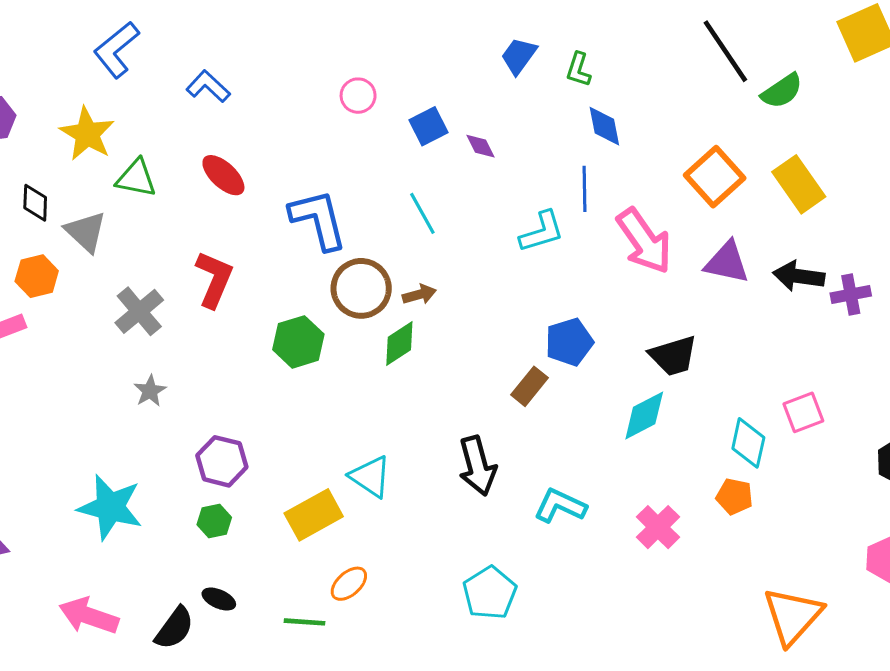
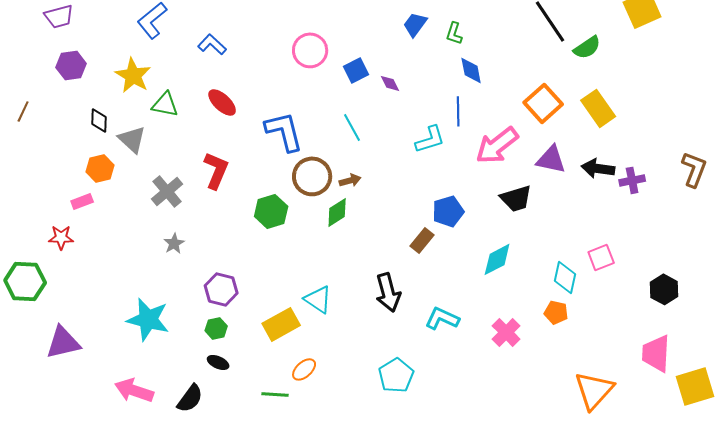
pink circle: (358, 96) -> (310, 50), size x1.5
pink arrow: (644, 241) -> (497, 145), turned 87
black trapezoid: (673, 356) -> (516, 198), moved
black ellipse: (219, 599) -> (218, 362), moved

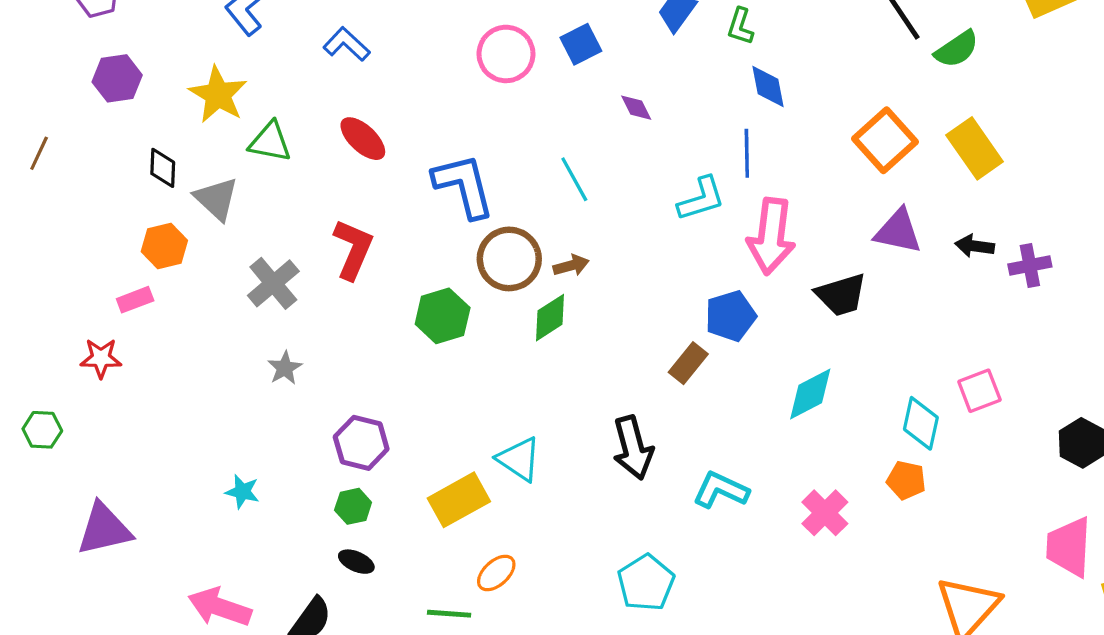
blue square: (356, 70) -> (581, 44), moved
pink arrow: (497, 145) -> (771, 236), moved, turned -45
black arrow: (598, 168) -> (975, 246), size x0.7
green hexagon: (25, 281) -> (42, 430), size x0.6
cyan star: (148, 319) -> (242, 492), size x0.5

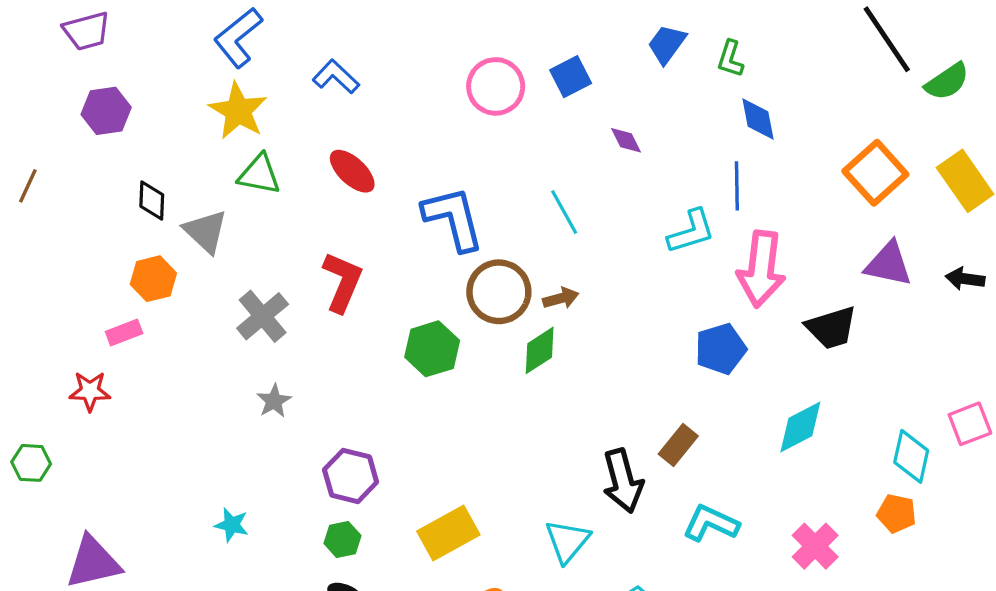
yellow star: (218, 95) -> (238, 111), moved
brown rectangle: (688, 363) -> (678, 445), moved
cyan triangle: (519, 459) -> (567, 541), moved, turned 36

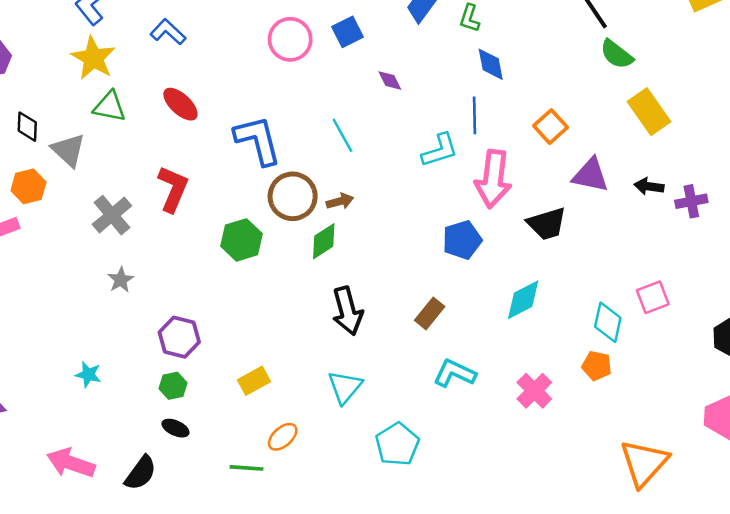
green semicircle: (947, 82) -> (617, 54), moved, turned 72
orange square: (875, 173) -> (551, 127), moved, size x0.7
black arrow: (623, 481) -> (347, 311), moved
yellow rectangle: (448, 533) -> (254, 381), size x0.7

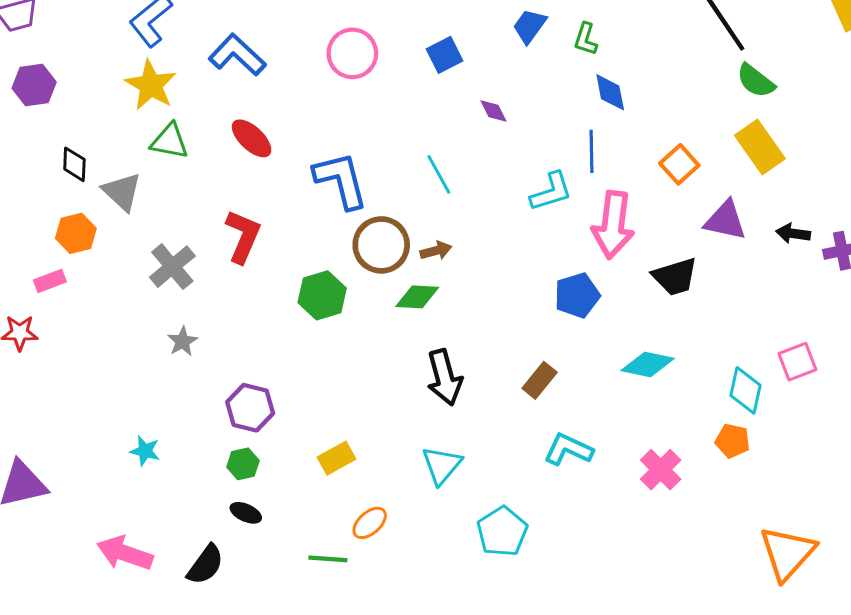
blue L-shape: (168, 32) -> (237, 55), size x1.4
pink circle: (290, 39) -> (352, 53), moved
yellow rectangle: (649, 112) -> (760, 147), moved
green diamond: (324, 241) -> (417, 297), turned 36
cyan diamond: (523, 300) -> (648, 364), turned 39

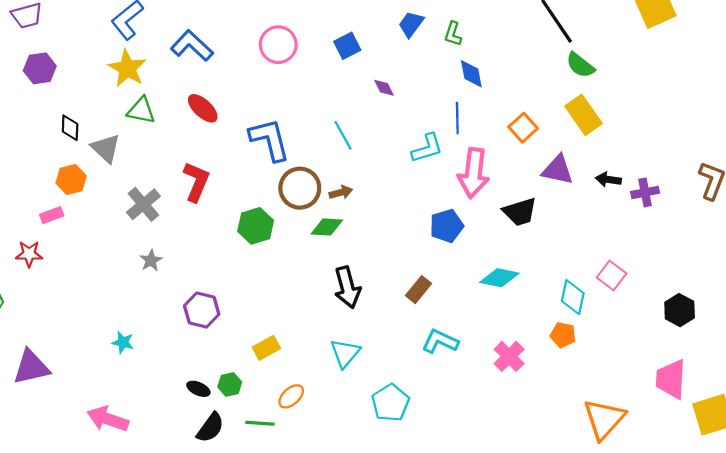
pink square: (797, 362) -> (612, 276), turned -32
green hexagon: (243, 464) -> (230, 384), moved
black semicircle: (205, 565) -> (210, 428), moved

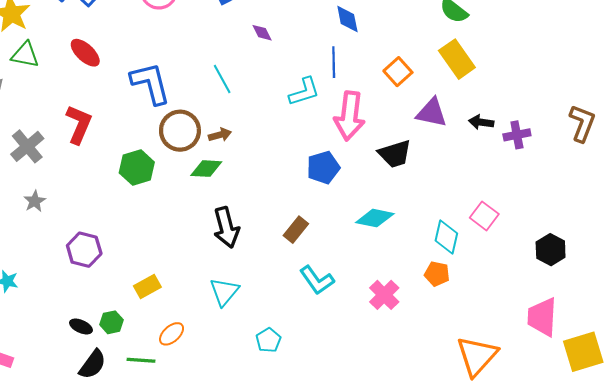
cyan L-shape: (440, 341) -> (317, 280), turned -150
cyan pentagon: (390, 403) -> (268, 340), size x0.7

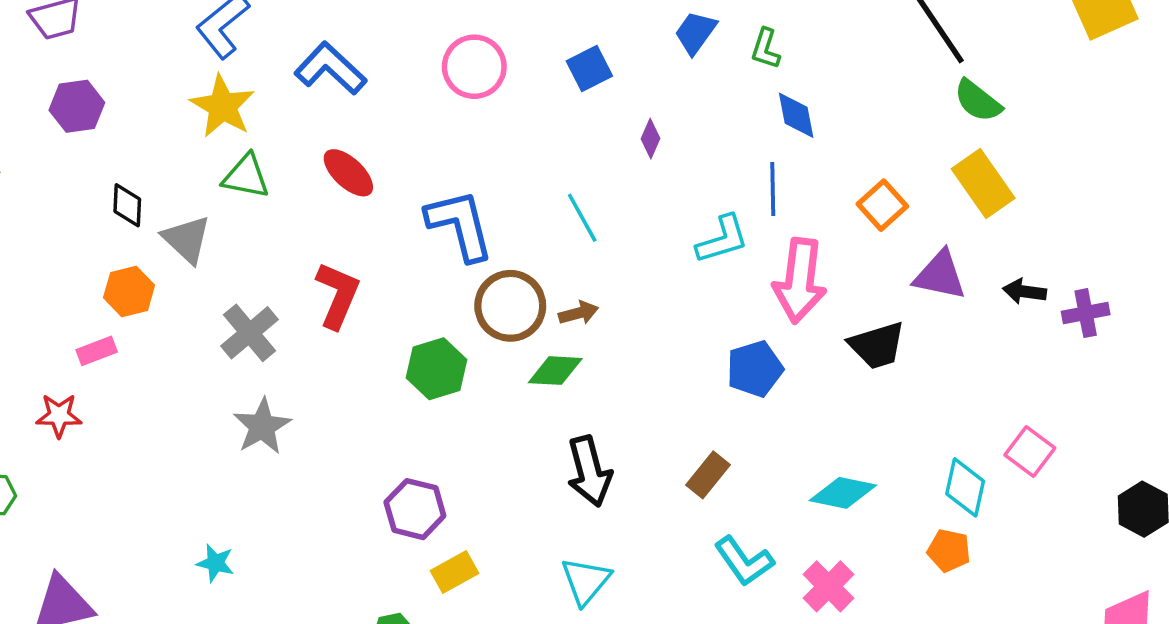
purple diamond: (262, 33) -> (650, 139), turned 50
gray star: (35, 201) -> (262, 426), size x1.5
cyan diamond: (375, 218) -> (843, 493), moved
purple hexagon: (84, 250) -> (415, 509), moved
pink cross: (384, 295) -> (829, 586), moved

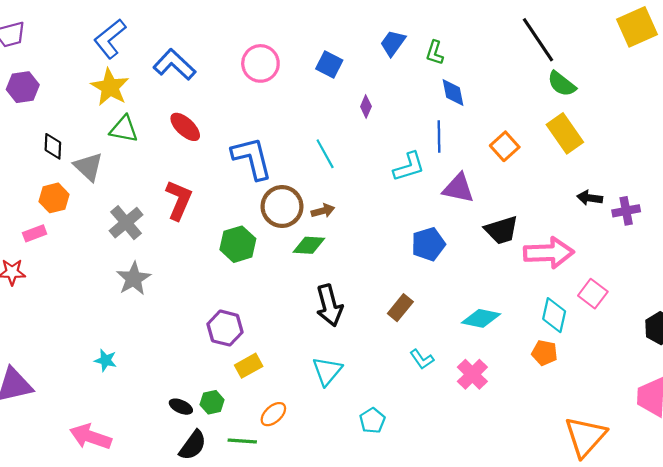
blue square: (589, 69) -> (329, 65), turned -36
purple triangle: (940, 275) -> (458, 188), moved
pink arrow: (800, 281) -> (549, 253), moved, turned -99
cyan L-shape: (744, 561) -> (422, 359), size x0.7

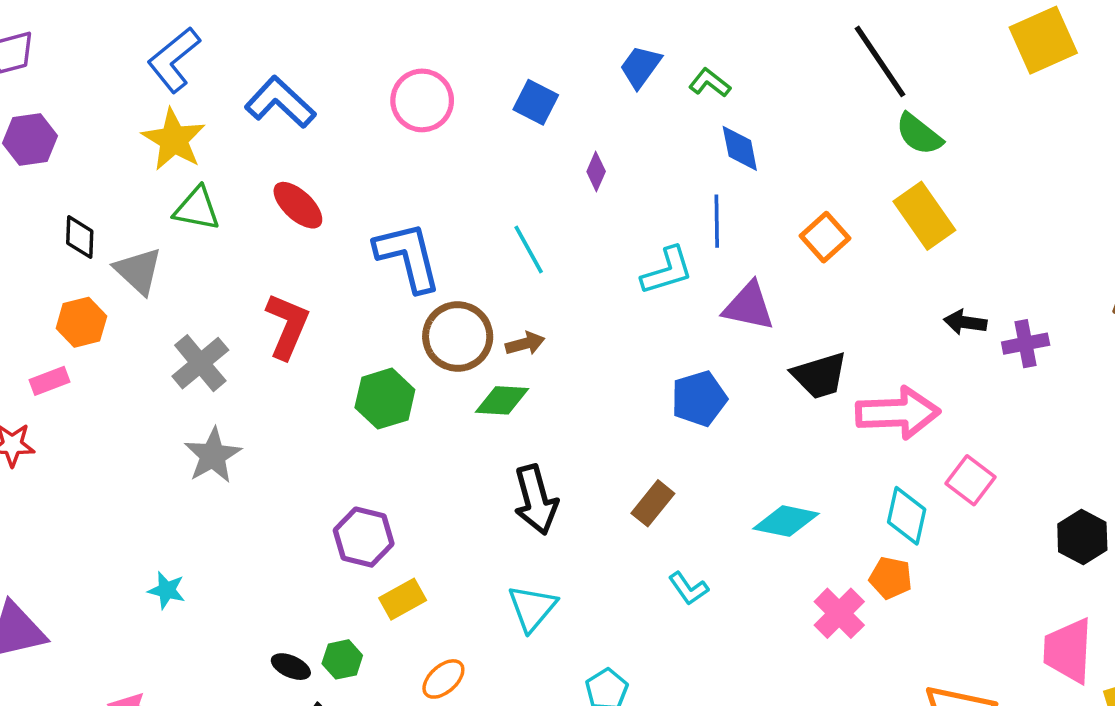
green L-shape: (435, 53) -> (710, 83), turned 110
pink cross: (472, 374) -> (839, 613), moved

